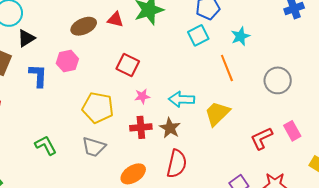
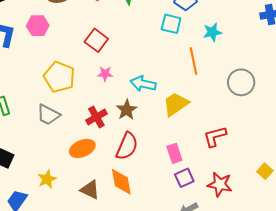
cyan square: (198, 35) -> (171, 24), turned 30
red cross: (141, 127) -> (96, 117), moved, turned -35
pink rectangle: (292, 131) -> (174, 153), moved

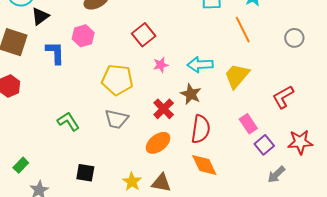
red square: (96, 40) -> (144, 35), turned 30
gray circle: (241, 82) -> (294, 38), size x0.7
brown triangle: (90, 190) -> (161, 183), moved

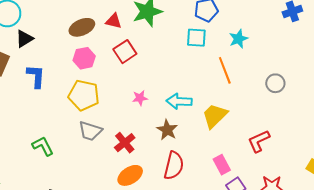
red square: (144, 35) -> (125, 52), moved
pink hexagon: (83, 36) -> (84, 58), moved
yellow pentagon: (117, 80) -> (84, 95), moved
red cross: (164, 109) -> (125, 143), moved
gray trapezoid: (117, 119) -> (90, 131), moved

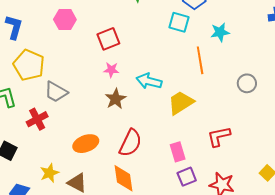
red square: (125, 52) -> (108, 39), moved
yellow pentagon: (84, 95) -> (29, 65), moved
brown star: (167, 130) -> (116, 99), moved
red cross: (125, 143) -> (37, 119), moved

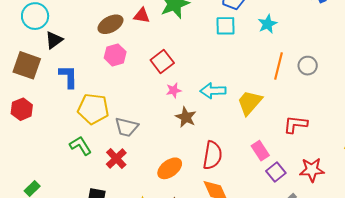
orange line: (200, 60) -> (278, 66), moved, turned 40
red L-shape: (219, 136) -> (295, 124), turned 35

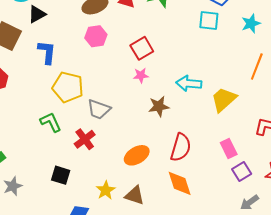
pink star: (174, 90) -> (141, 75), moved
brown star: (186, 117) -> (159, 106), turned 30

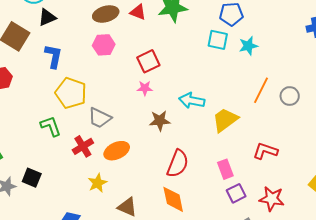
cyan star: (251, 24) -> (248, 46), moved
orange ellipse: (137, 155) -> (117, 151), moved
black square: (61, 175) -> (32, 178), moved
yellow star: (106, 190) -> (97, 183), moved

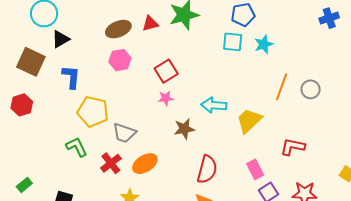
red triangle: (138, 12) -> (150, 23), turned -30

